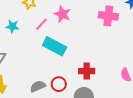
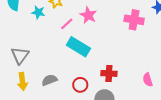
cyan star: (12, 26) -> (38, 12), moved
gray semicircle: (38, 86) -> (49, 80), moved

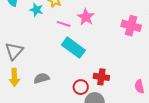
pink line: (67, 24) -> (64, 24), turned 56
red circle: (80, 85) -> (81, 87), moved

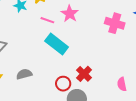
red cross: (101, 77) -> (84, 74), turned 35

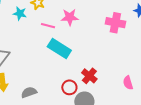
pink star: (70, 14) -> (70, 17), turned -30
gray semicircle: (24, 74) -> (29, 92), moved

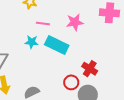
cyan star: (20, 13) -> (32, 42), moved
pink star: (70, 17) -> (75, 22), moved

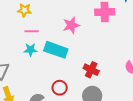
pink line: (43, 24) -> (32, 31), moved
red circle: (71, 82) -> (60, 88), moved

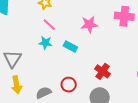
pink line: (32, 31) -> (49, 25), turned 32
cyan rectangle: (56, 50) -> (70, 47), size x0.6

